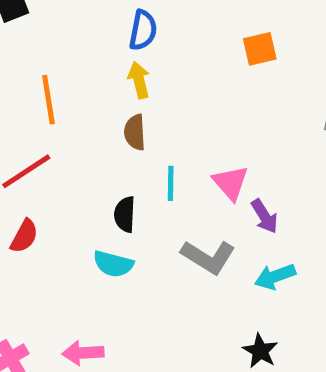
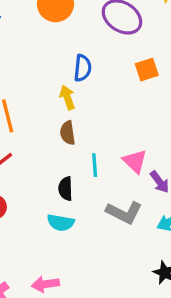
blue semicircle: (143, 30) -> (83, 68), moved

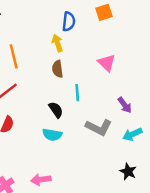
orange square: (147, 70) -> (104, 12), moved
pink triangle: (135, 161) -> (107, 63), moved
black semicircle: (66, 189) -> (56, 110), turned 147

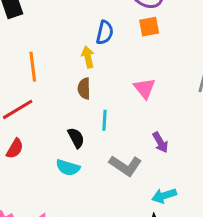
cyan arrow: (132, 134) -> (164, 196), moved

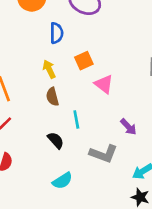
orange square: (149, 27) -> (84, 61), moved
blue semicircle: (105, 33) -> (56, 33), moved
cyan semicircle: (68, 168) -> (62, 181), moved, turned -36

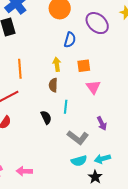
cyan semicircle: (62, 181) -> (79, 161), moved

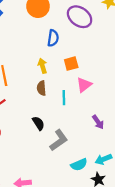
pink triangle: (93, 87) -> (84, 85), turned 35
cyan line: (66, 107) -> (64, 98), moved
gray L-shape: (78, 138) -> (59, 140), moved, turned -65

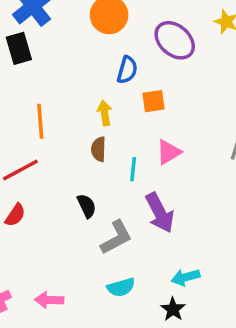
orange square: (71, 64) -> (153, 101), moved
purple arrow: (98, 122) -> (160, 213), moved, size x1.6
cyan semicircle: (79, 165) -> (121, 287), moved

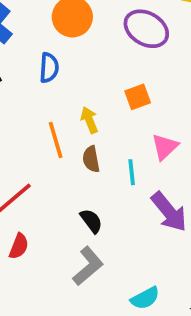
blue semicircle: (127, 70) -> (49, 68), moved
orange line: (40, 121) -> (56, 140), moved
gray L-shape: (116, 237) -> (88, 266), moved

